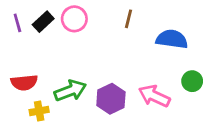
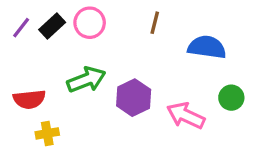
purple line: (17, 23) -> (21, 28), turned 54
green arrow: (70, 91) -> (86, 80), moved
purple hexagon: (111, 99) -> (134, 98), moved

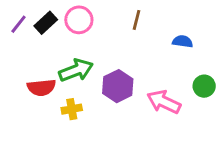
blue semicircle: (207, 47) -> (183, 41), size x0.6
red semicircle: (29, 99) -> (41, 88), moved
yellow cross: (47, 133) -> (72, 109), moved

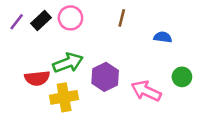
yellow cross: (72, 109) -> (64, 97), size x1.5

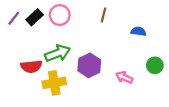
pink arrow: (146, 91) -> (124, 77), size x0.7

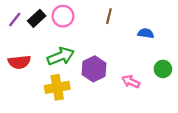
red semicircle: (31, 66) -> (19, 62), moved

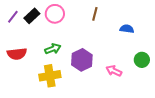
green arrow: (61, 56) -> (53, 49), size x0.7

